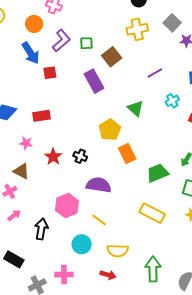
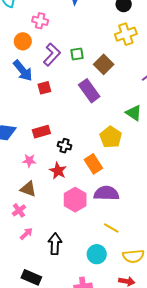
orange rectangle: (127, 154) -> (93, 164), moved
black cross: (80, 156) -> (65, 146), moved
pink hexagon: (67, 205) -> (75, 200), moved

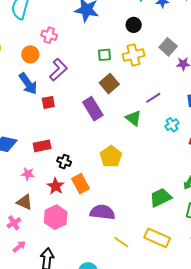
green square: (77, 54) -> (104, 55), moved
green triangle: (134, 113) -> (133, 118), moved
orange rectangle: (93, 164) -> (81, 184), moved
pink hexagon: (75, 200) -> (56, 217), moved
yellow line: (111, 228) -> (121, 242), moved

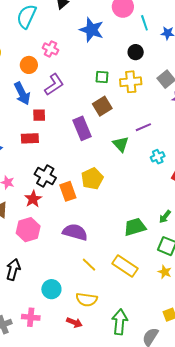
red rectangle: (42, 146) -> (30, 138), moved
black cross: (64, 162) -> (45, 176), size x1.5
orange rectangle: (81, 184) -> (68, 191), moved

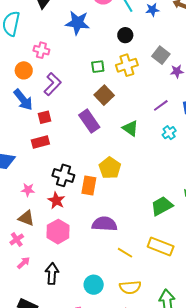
purple line: (143, 127) -> (161, 105), moved
orange rectangle: (68, 191) -> (89, 186), turned 42

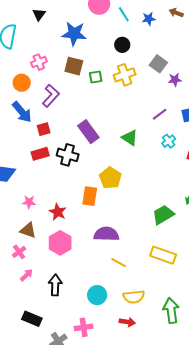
pink cross: (41, 50) -> (39, 62), turned -35
brown square: (104, 95) -> (74, 66), moved, turned -30
black cross: (63, 175) -> (68, 155), moved
yellow line: (125, 253) -> (119, 263), moved

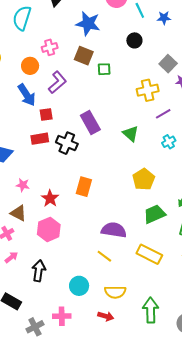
yellow cross: (125, 75) -> (148, 90), moved
yellow pentagon: (110, 178) -> (144, 179), moved
purple semicircle: (106, 234) -> (114, 230), moved

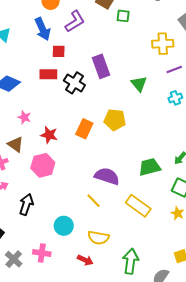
yellow pentagon: (144, 179) -> (115, 120), moved, turned 30
red star: (50, 198) -> (49, 135), turned -30
gray cross: (35, 327) -> (14, 259), turned -30

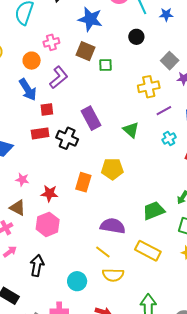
yellow semicircle: (98, 238) -> (113, 275), moved

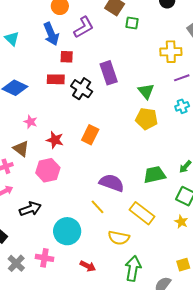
yellow pentagon: (112, 169) -> (147, 119), moved
black arrow: (37, 265) -> (30, 209), turned 50
yellow semicircle: (113, 275) -> (119, 238), moved
cyan circle: (77, 281) -> (67, 231), size x1.4

